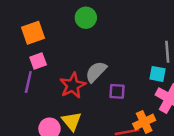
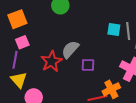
cyan square: (157, 74) -> (114, 29), moved
yellow triangle: (72, 121) -> (19, 80), moved

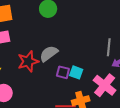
cyan square: (114, 29) -> (76, 72), moved

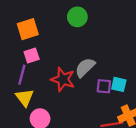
red star: (28, 61) -> (63, 79), turned -30

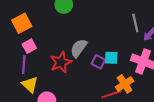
red star: (63, 79) -> (61, 62), turned -30
purple square: (104, 86) -> (98, 62), turned 32

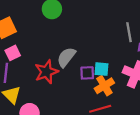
purple square: (98, 62) -> (87, 73), turned -32
orange cross: (125, 84) -> (104, 86), moved

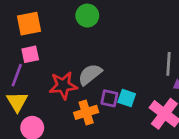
orange cross: (104, 86) -> (86, 112), moved

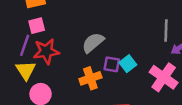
red star: (63, 85) -> (46, 51), moved
cyan square: (127, 98) -> (128, 64), turned 35

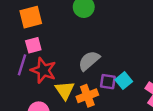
red star: (46, 51) -> (43, 70), turned 30
yellow triangle: (26, 70) -> (65, 90), moved

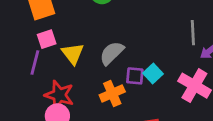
red star: (43, 70) -> (59, 95), moved
yellow triangle: (65, 90) -> (73, 54), moved

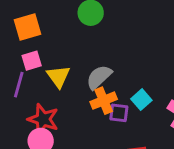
purple square: (135, 76) -> (119, 113), moved
orange cross: (112, 93) -> (104, 101), moved

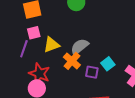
yellow triangle: (58, 76) -> (52, 45), turned 42
orange cross: (104, 101) -> (72, 61), moved, turned -30

